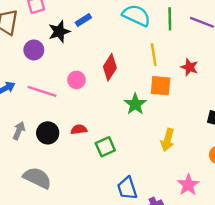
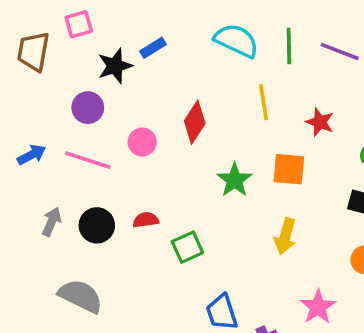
purple circle: (34, 50) -> (88, 108), moved
orange square: (161, 86) -> (289, 169), moved

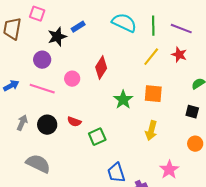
pink square: (79, 24) -> (37, 14), turned 35
yellow line: (264, 102) -> (151, 57), moved, turned 48
red star: (320, 122) -> (179, 55), moved
red semicircle: (146, 220) -> (74, 122), turned -152

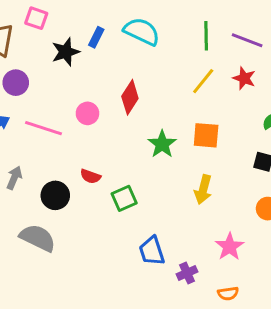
cyan semicircle: (124, 23) -> (142, 31), moved
blue rectangle: (78, 27) -> (96, 37), turned -32
purple circle: (42, 60) -> (16, 83), moved
black circle: (47, 125) -> (55, 195), moved

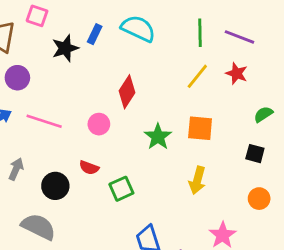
pink circle: (87, 113) -> (99, 124), moved

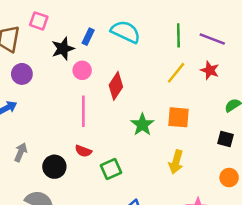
pink line: (44, 121) -> (83, 111), moved, turned 72
pink circle: (99, 124) -> (82, 70), moved

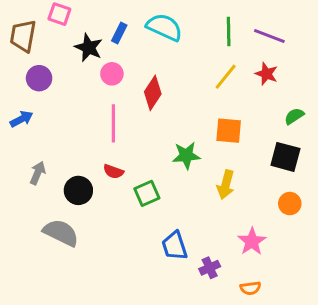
black star: (63, 49) -> (89, 48), turned -30
green star: (142, 125) -> (186, 155), moved, turned 30
black square: (225, 139) -> (285, 157), size x1.5

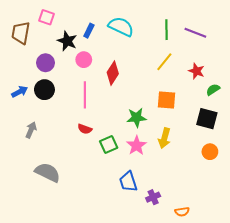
red star: (266, 74) -> (196, 71), moved
purple circle: (39, 78) -> (46, 63), moved
black circle: (78, 190) -> (44, 90), moved
pink star: (252, 241) -> (137, 145), moved

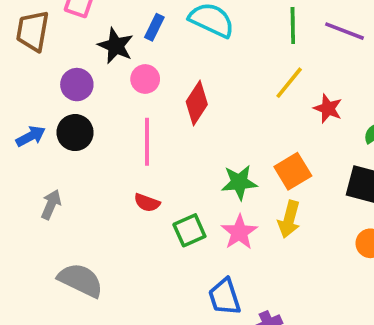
red star: (196, 71) -> (328, 109), moved
orange square: (167, 100) -> (293, 171), moved, turned -36

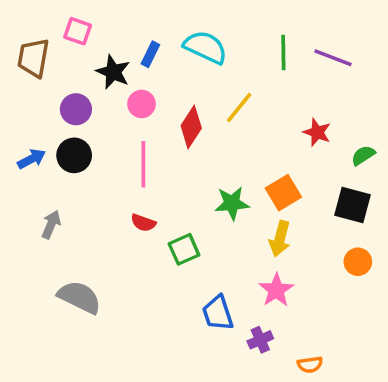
yellow line: (289, 83) -> (239, 107), moved
pink star: (239, 232) -> (276, 290), moved

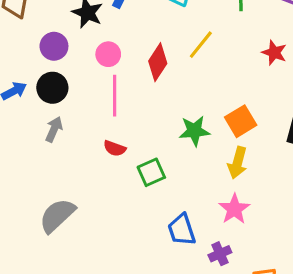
pink circle: (142, 104) -> (108, 54), moved
red star: (317, 132) -> (274, 53), moved
gray arrow: (51, 225) -> (54, 129), moved
gray semicircle: (79, 297) -> (57, 215), turned -69

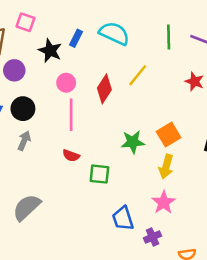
purple circle: (54, 46) -> (14, 70), moved
green square: (151, 172) -> (99, 174), turned 30

